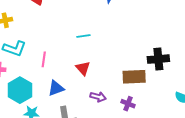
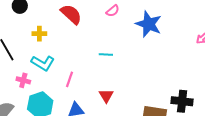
cyan line: (83, 36) -> (106, 54), moved

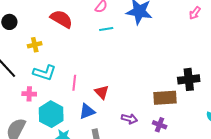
cyan line: (106, 54) -> (106, 29), moved
red triangle: (106, 96) -> (102, 92), moved

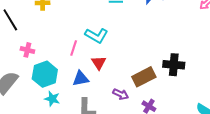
cyan L-shape: (45, 73) -> (97, 36), moved
black cross: (189, 79) -> (174, 65), moved
brown rectangle: (165, 98) -> (144, 77), moved, turned -35

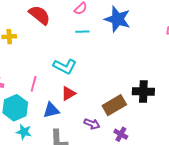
pink line: (74, 48) -> (34, 84), moved
red triangle: (99, 63) -> (68, 93), turned 35

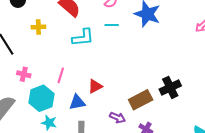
cyan L-shape: (65, 66) -> (83, 37), moved, turned -35
black cross: (143, 91) -> (170, 87), turned -30

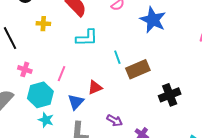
cyan line: (112, 25) -> (117, 57), moved, turned 64
brown rectangle: (141, 100) -> (138, 69), moved
blue triangle: (77, 102) -> (76, 102), turned -42

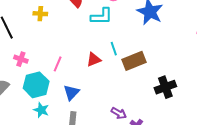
cyan L-shape: (87, 38) -> (102, 16), moved
red triangle: (95, 87) -> (94, 60), moved
purple arrow: (115, 120) -> (119, 113), moved

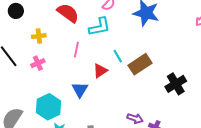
pink cross: (21, 59) -> (38, 63), moved, turned -32
pink line: (58, 64) -> (76, 50), moved
blue triangle: (71, 92) -> (80, 90), moved

